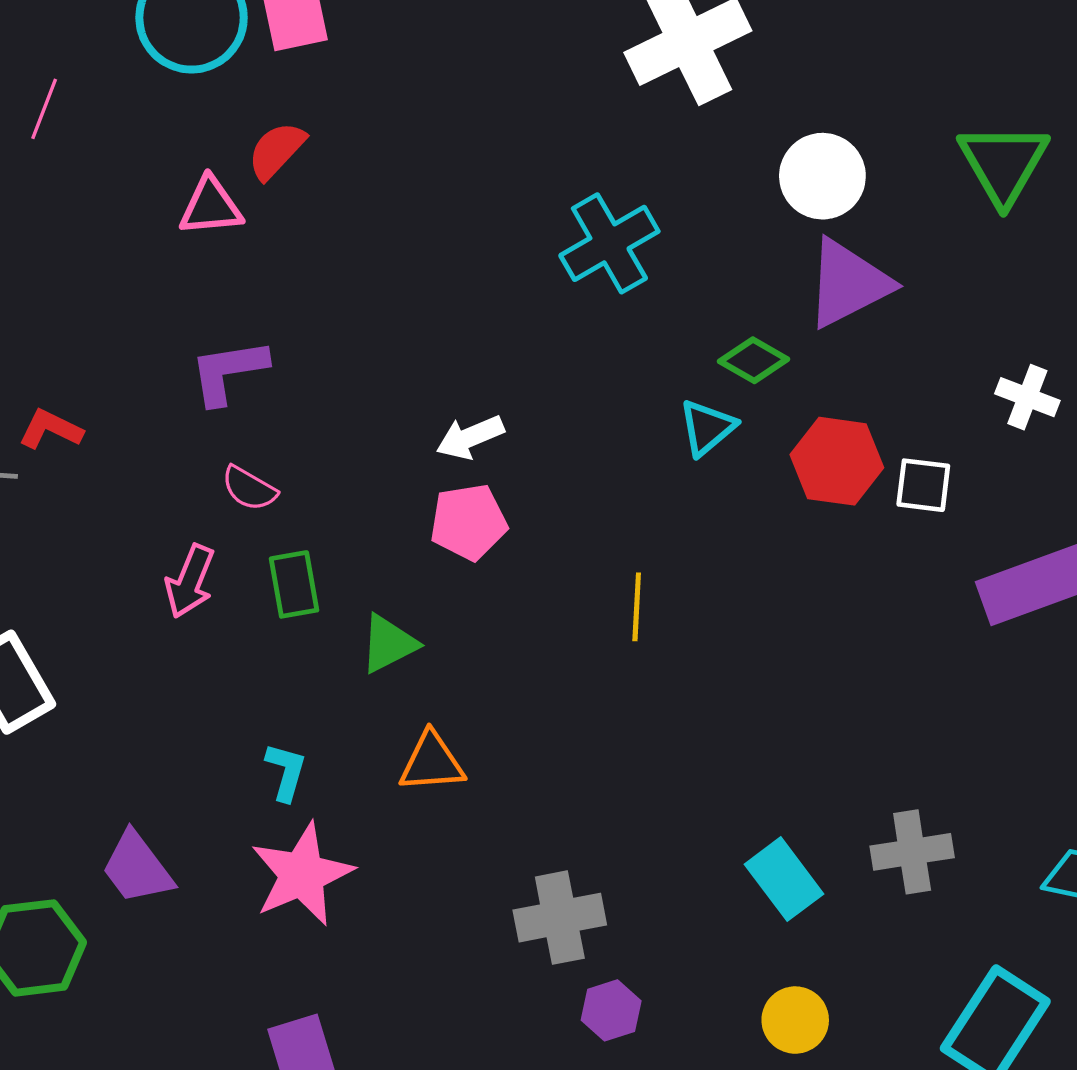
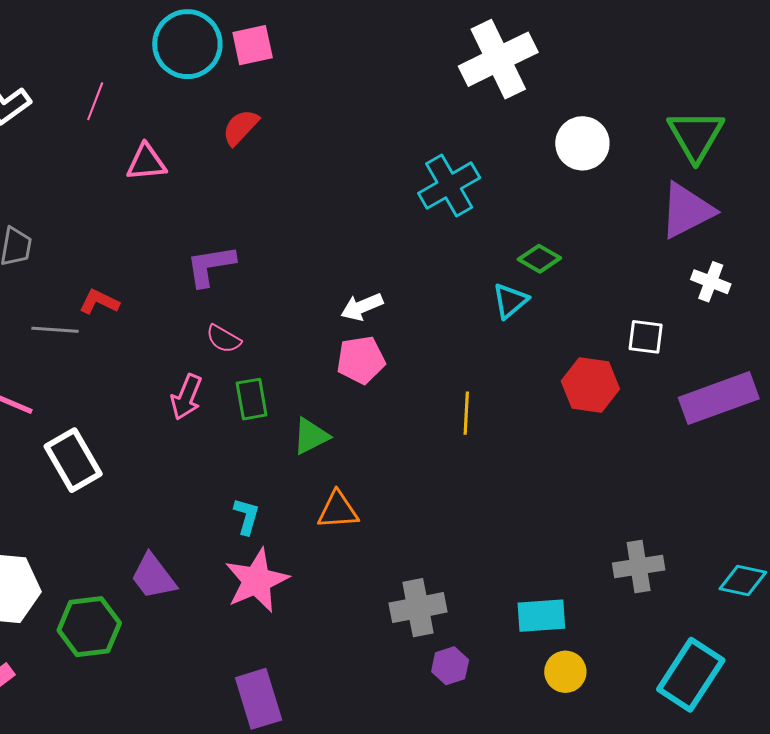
pink triangle: (211, 207) -> (146, 162), moved
purple triangle: (848, 283) -> (687, 211), moved
red hexagon: (837, 461) -> (590, 385), moved
cyan rectangle: (784, 879) -> (541, 616), moved, turned -57

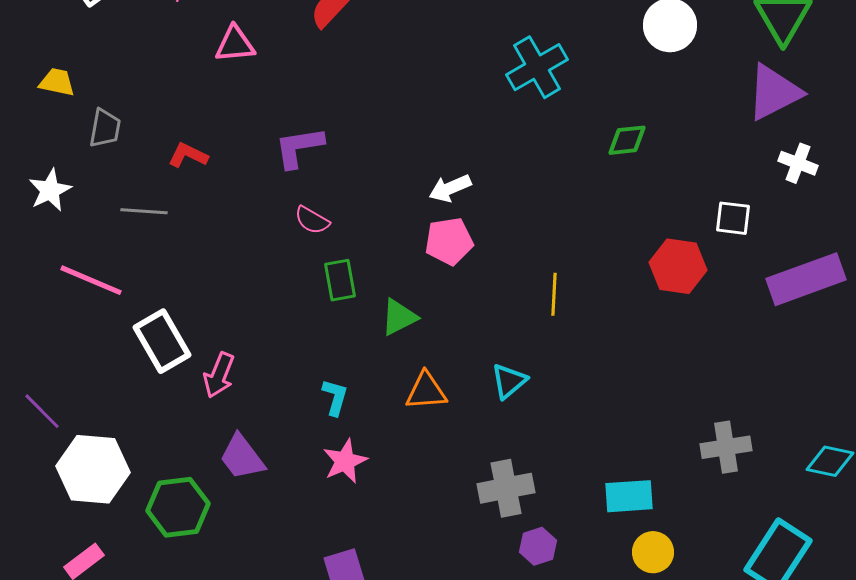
green diamond: (539, 259) -> (627, 140), turned -36
cyan triangle: (510, 301) -> (509, 381), moved
red L-shape: (99, 302) -> (188, 155), moved
pink arrow: (186, 397) -> (219, 375), moved
pink star: (257, 581) -> (345, 461), size x0.7

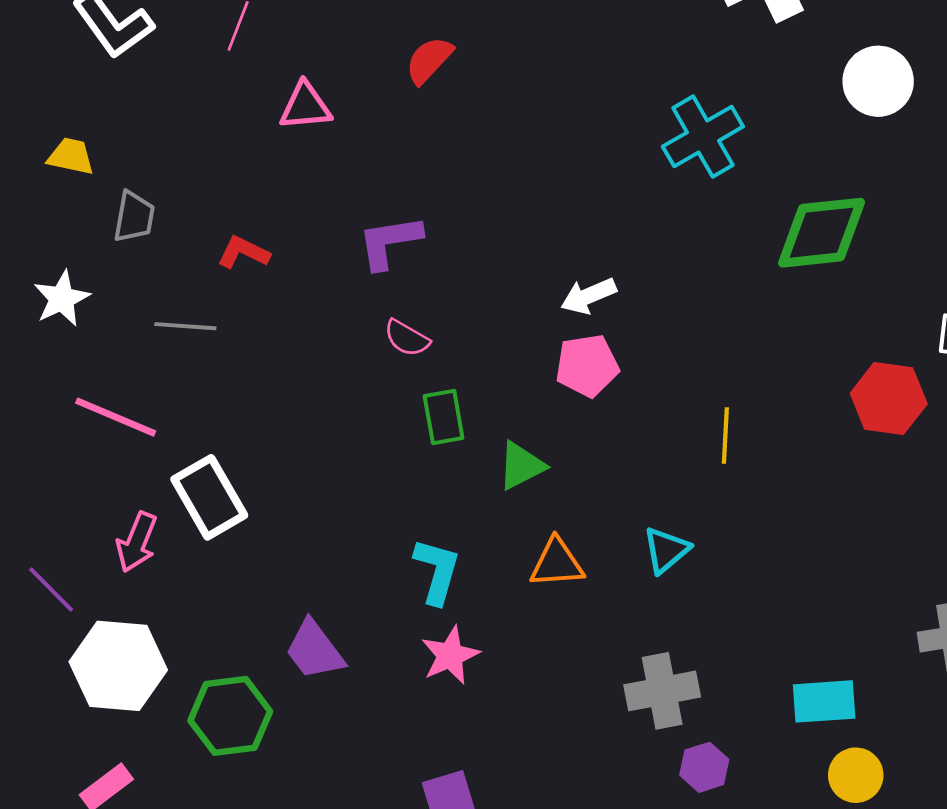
green diamond: (627, 140) -> (821, 233), size x1.8
pink arrow: (219, 375) -> (137, 542), moved
cyan L-shape: (335, 397) -> (437, 571), size x1.4

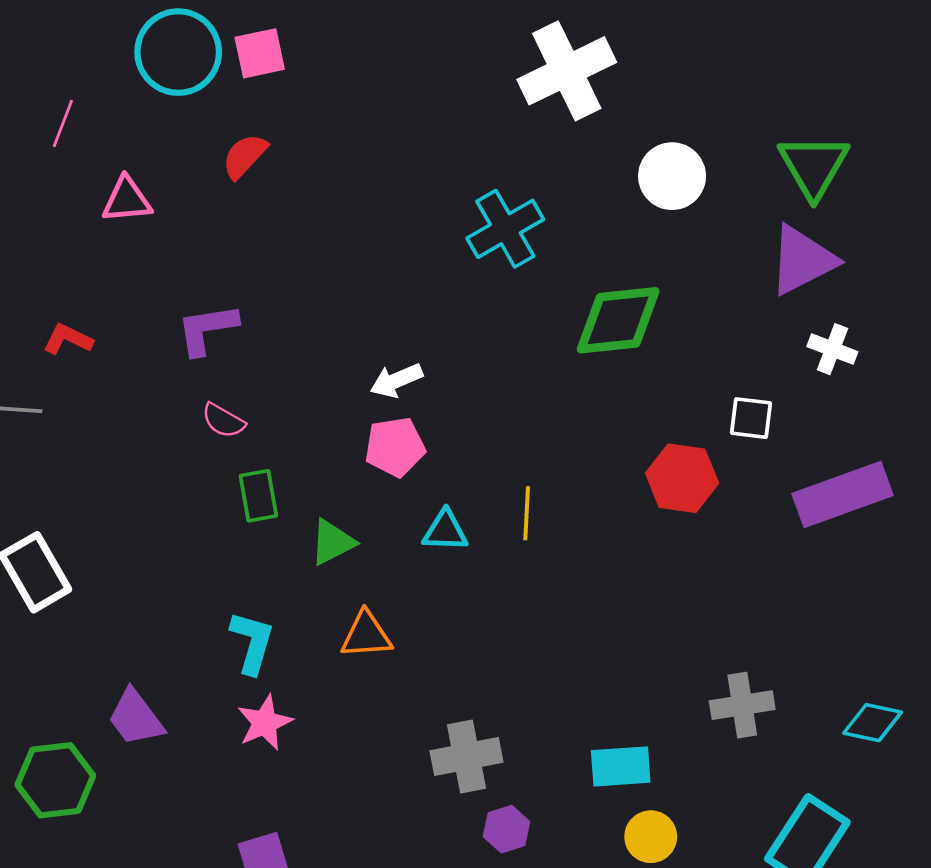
cyan triangle: (666, 550) -> (445, 531), moved, turned 42

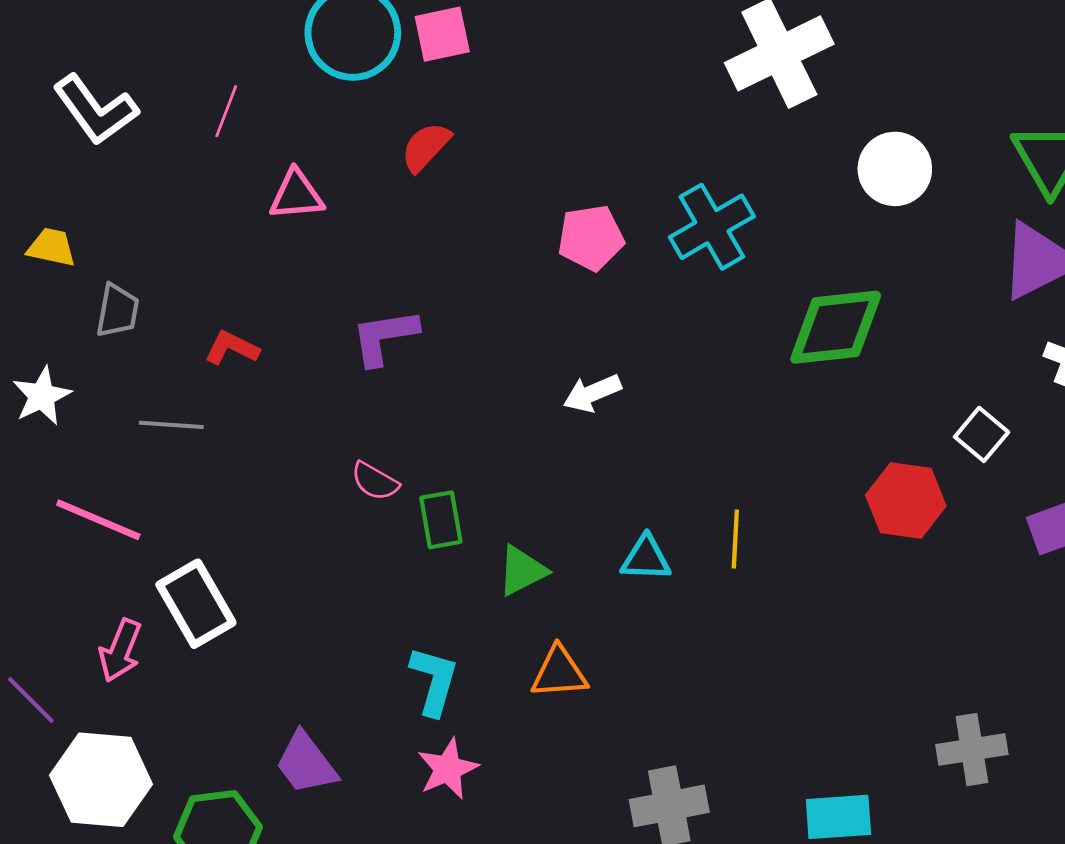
white square: (751, 418) -> (982, 434), turned 33
pink semicircle: (223, 421) -> (375, 481), moved
pink pentagon: (395, 447) -> (591, 238), moved

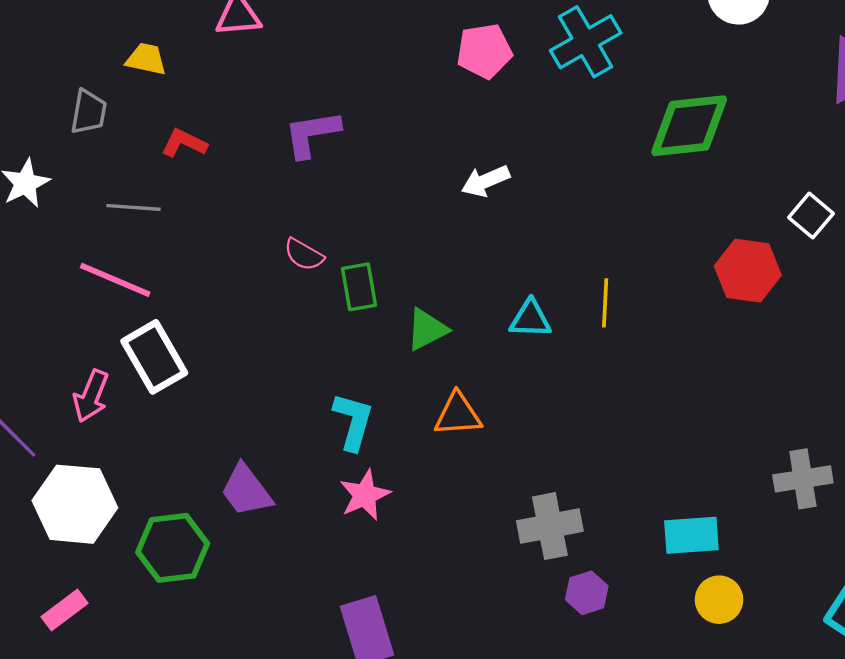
yellow trapezoid: (51, 247) -> (146, 59), moved
pink line: (98, 520) -> (115, 280), moved

